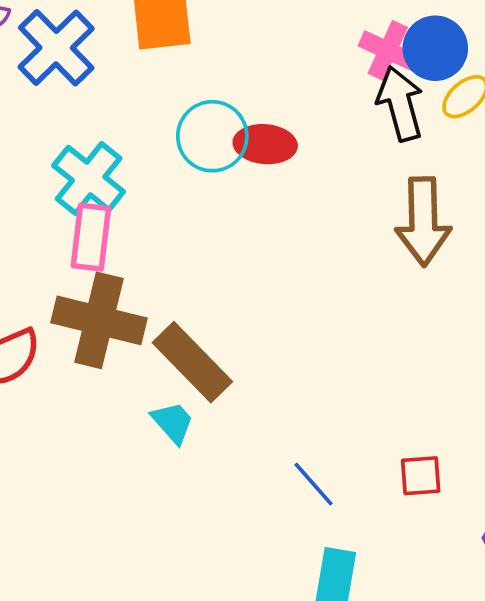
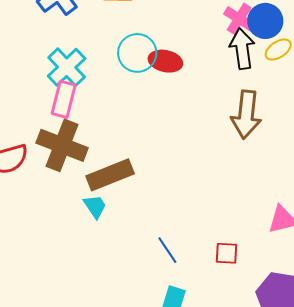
brown rectangle: (192, 362) -> (110, 175), turned -75

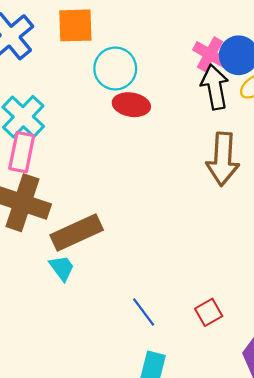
cyan circle: (137, 53) -> (115, 69), moved
red square: (227, 253) -> (209, 312), turned -30

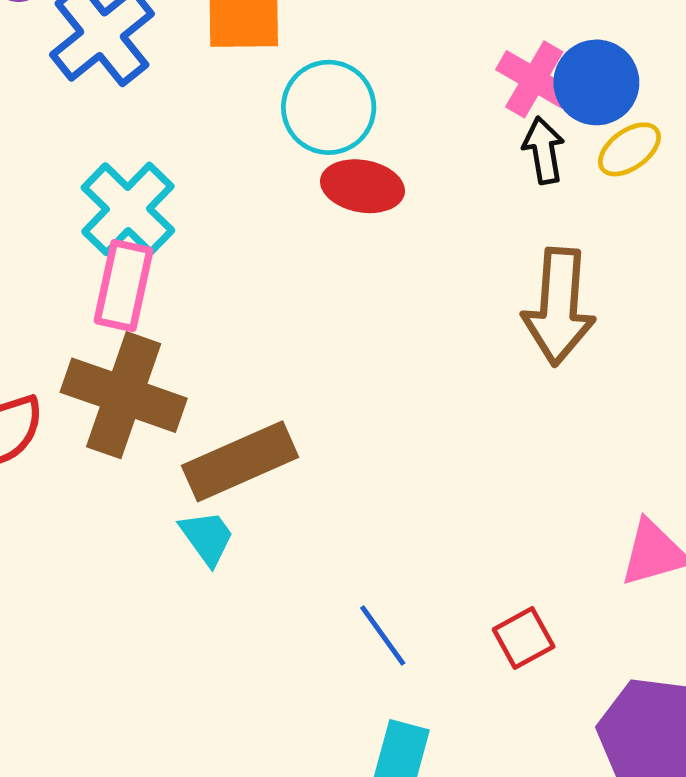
black arrow: (215, 87) -> (544, 150), size x0.7

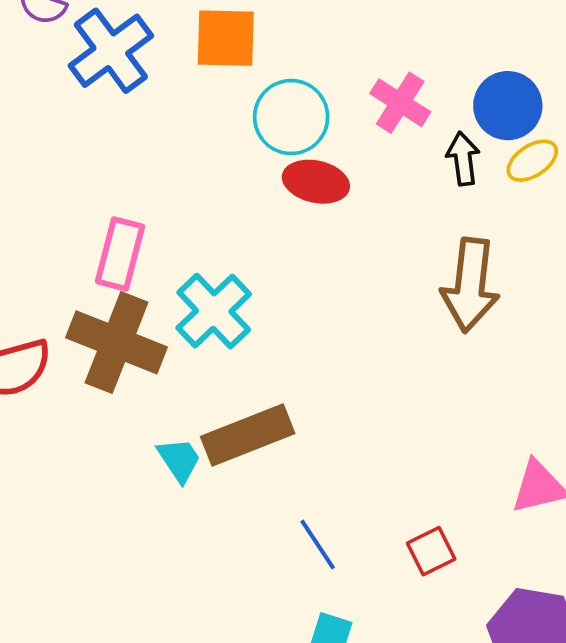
pink cross: (534, 79) -> (400, 103), moved
cyan cross: (128, 209) -> (214, 311), moved
brown rectangle: (240, 461) -> (248, 435), moved

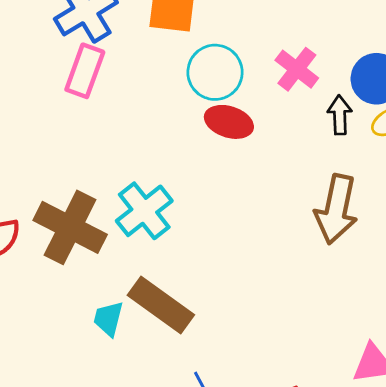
pink rectangle: (120, 254) -> (85, 71), moved
brown rectangle: (248, 435) -> (161, 305), turned 52
cyan trapezoid: (179, 460) -> (108, 319), turned -138

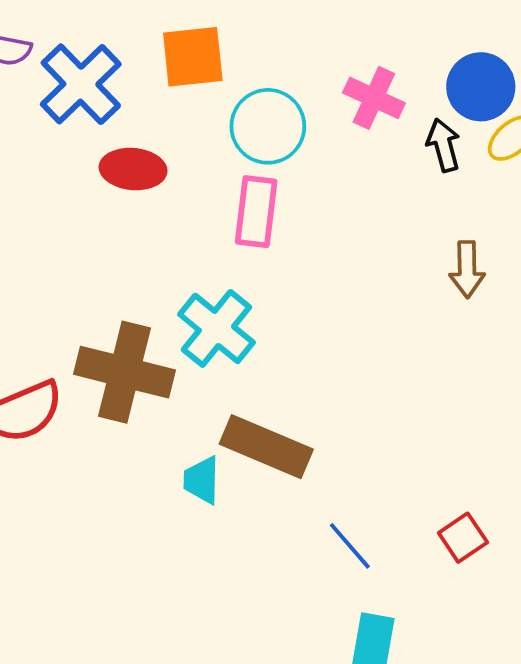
pink rectangle: (85, 71) -> (256, 212), moved
red ellipse: (229, 122) -> (133, 169), moved
brown arrow: (336, 209) -> (467, 269), size x0.6

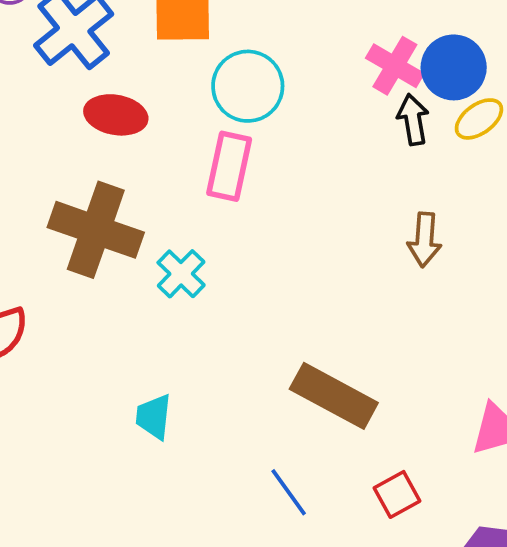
pink cross: (374, 98) -> (395, 66), moved
cyan cross: (216, 328) -> (181, 274), size x0.7
brown cross: (124, 372) -> (96, 230), moved
brown rectangle: (266, 447) -> (334, 396), moved

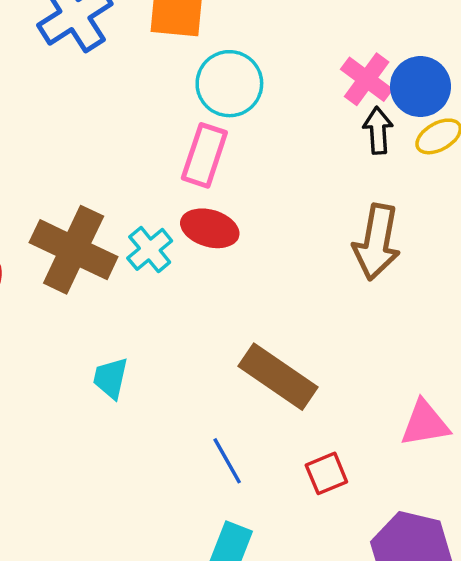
red ellipse: (116, 115) -> (210, 228), moved
brown cross: (96, 230) -> (74, 250), moved
brown arrow: (424, 240) -> (377, 242), size x1.5

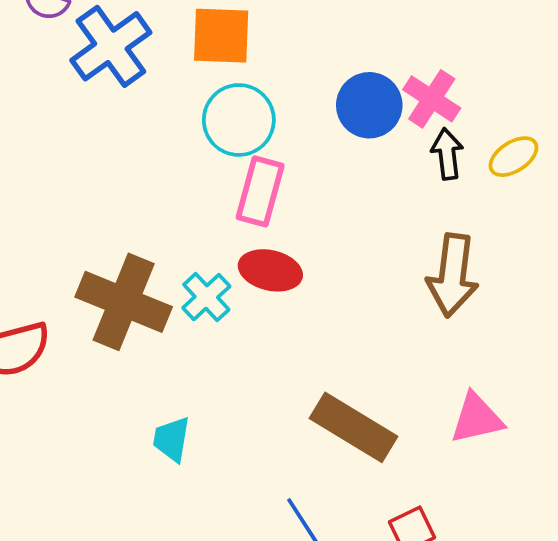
cyan circle: (229, 84) -> (239, 120), moved
blue circle: (420, 87) -> (369, 105), moved
pink triangle: (425, 423) -> (477, 418), moved

